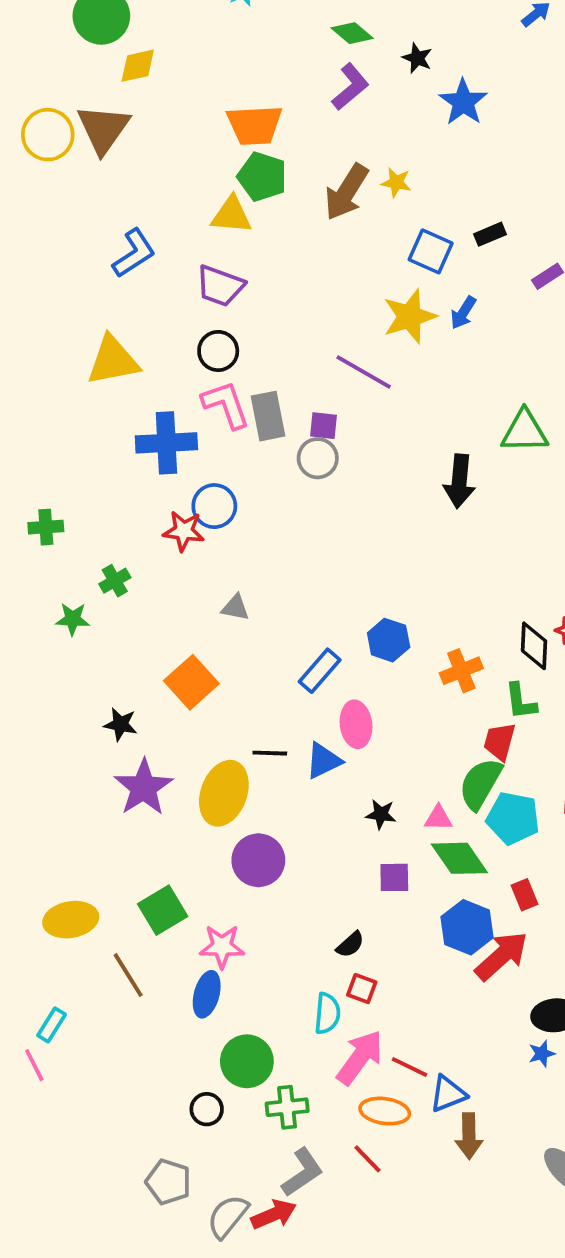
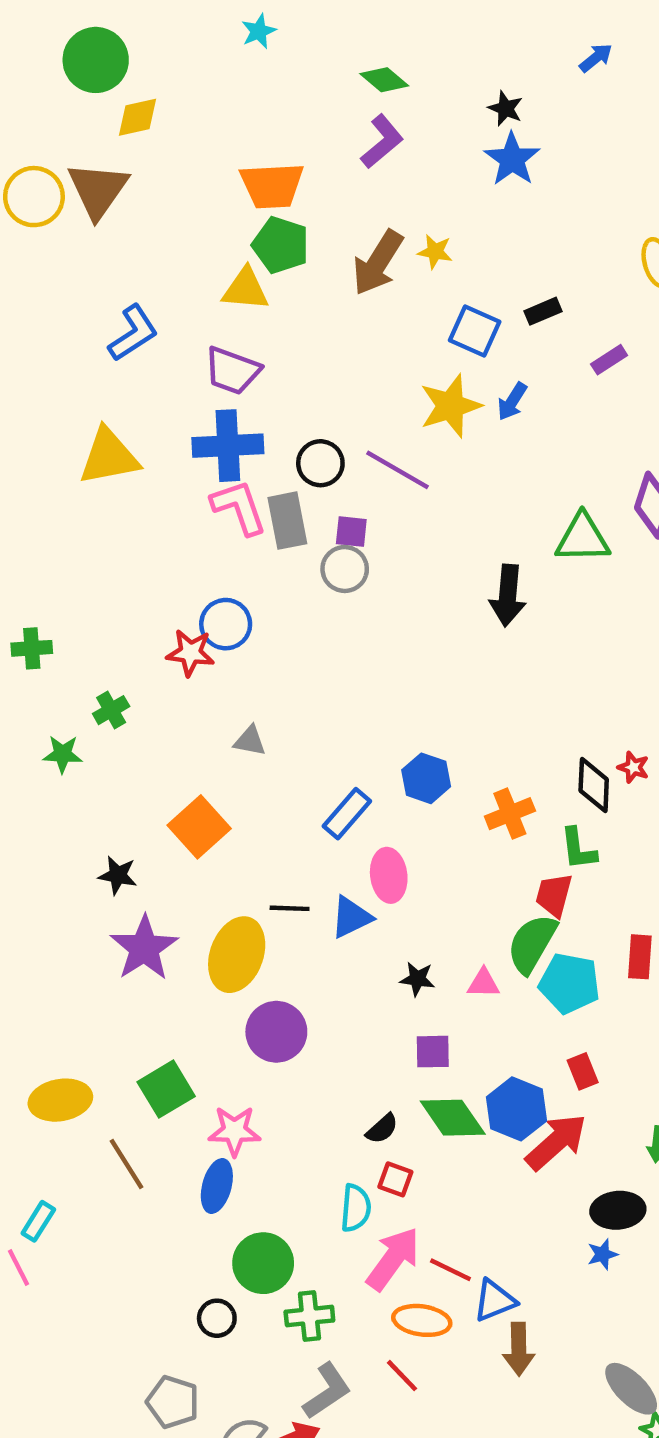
black star: (417, 58) -> (506, 108), moved
black circle: (218, 351) -> (320, 463), moved
blue cross: (166, 443) -> (228, 446), moved
green diamond: (459, 858) -> (453, 1118), moved

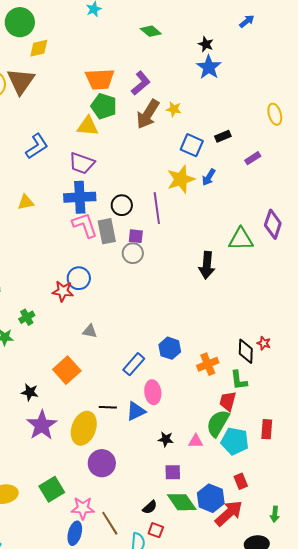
purple L-shape: (382, 142) -> (141, 83), moved
yellow triangle: (109, 457) -> (26, 202), size x0.6
purple line: (398, 470) -> (157, 208), turned 52
brown line: (127, 1164) -> (110, 523), moved

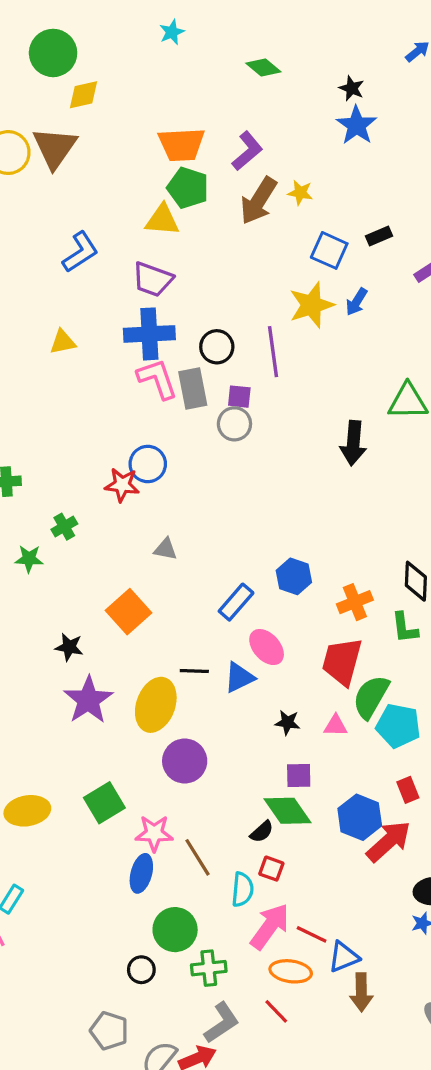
pink ellipse: (153, 392) -> (267, 647), turned -35
red trapezoid: (228, 401) -> (342, 661), moved, size x1.5
green diamond: (182, 502) -> (287, 811), moved

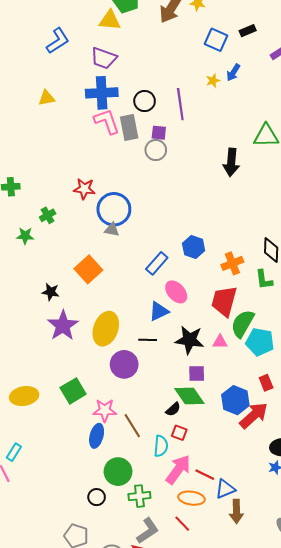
yellow star: (312, 305) -> (213, 81), moved, size x0.5
blue circle: (148, 464) -> (114, 209), moved, size x1.4
black line: (194, 671) -> (148, 340), moved
black star: (287, 722) -> (189, 340), size x1.8

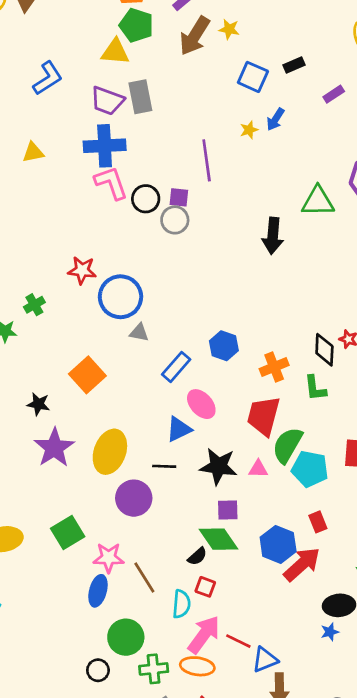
black circle: (145, 101) -> (146, 199), moved
gray rectangle: (129, 128) -> (140, 97), moved
gray triangle: (112, 230) -> (139, 333), moved
orange ellipse: (191, 498) -> (197, 666), moved

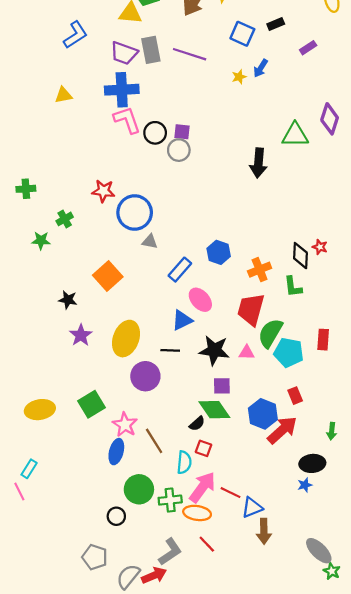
purple line: (207, 160) -> (190, 54), moved, turned -64
purple star: (54, 448) -> (81, 335), size x0.7
pink star: (109, 558) -> (125, 425), turned 30
green cross: (154, 669) -> (170, 500), moved

